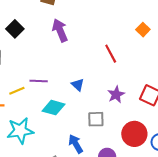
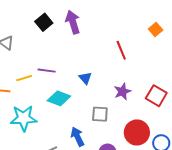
black square: (15, 29) -> (44, 22), moved

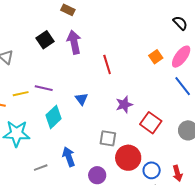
red line: (121, 50) -> (107, 64), moved
purple star: (122, 91) -> (124, 104), moved
cyan diamond: (59, 98) -> (53, 117), turned -70
gray square: (100, 114) -> (108, 138), moved

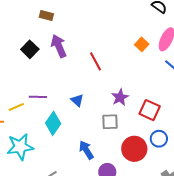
gray square: (108, 138) -> (110, 122), moved
blue arrow: (69, 157) -> (86, 150), moved
blue circle: (152, 170) -> (159, 139), moved

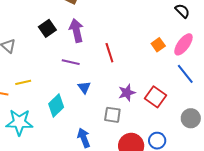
purple line: (38, 97) -> (71, 62), moved
red square: (150, 110) -> (156, 97), moved

